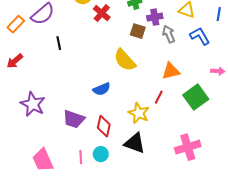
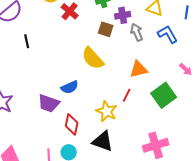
pink arrow: (218, 71) -> (186, 69), turned 40
purple trapezoid: (74, 119) -> (49, 103), moved

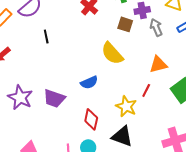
purple trapezoid: (49, 103) -> (54, 98), moved

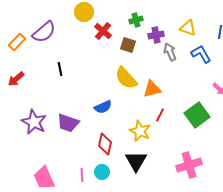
brown square: (125, 24) -> (128, 45), moved
black line: (46, 36) -> (60, 69), moved
orange triangle: (158, 64) -> (152, 89), moved
black triangle: (122, 136) -> (136, 161), turned 40

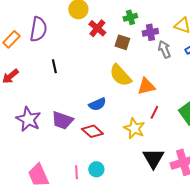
purple semicircle: (44, 32) -> (38, 29), turned -40
red diamond: (105, 144) -> (92, 131), moved, turned -60
black triangle: (136, 161) -> (153, 158), moved

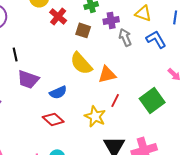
purple trapezoid: (62, 120) -> (28, 79), moved

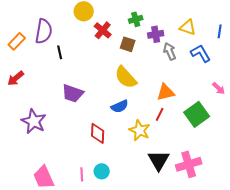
black line: (15, 54) -> (60, 52), moved
orange triangle: (107, 74) -> (166, 92), moved
blue semicircle: (58, 92) -> (120, 106), moved
red diamond: (53, 119) -> (98, 133), turned 50

